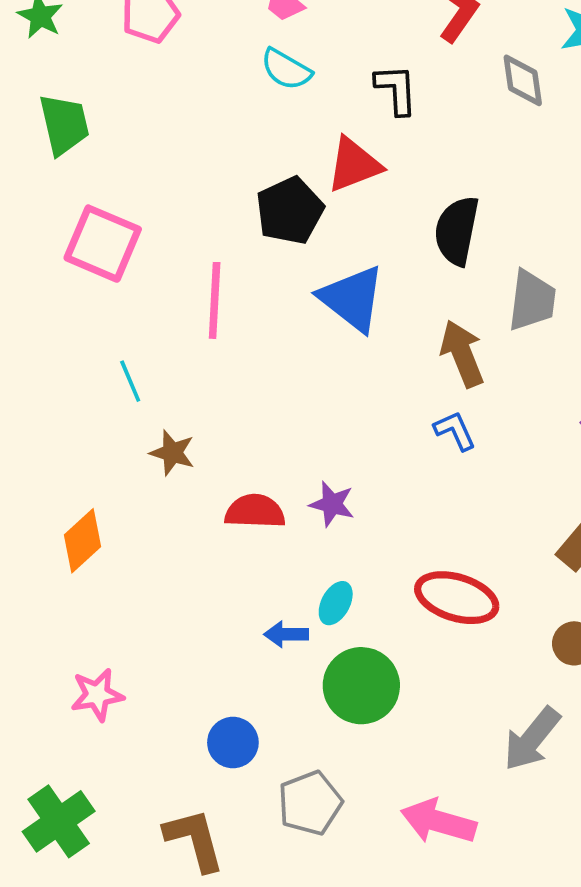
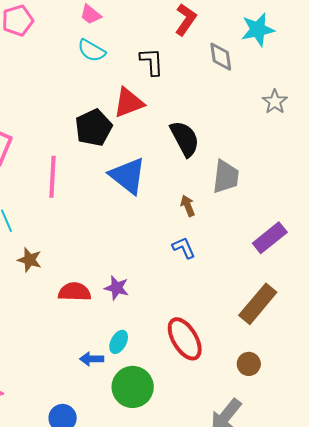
black semicircle: (457, 231) -> (185, 139), turned 141
brown arrow: (462, 354) -> (188, 206), size x0.6
red ellipse: (457, 598) -> (185, 339), turned 42

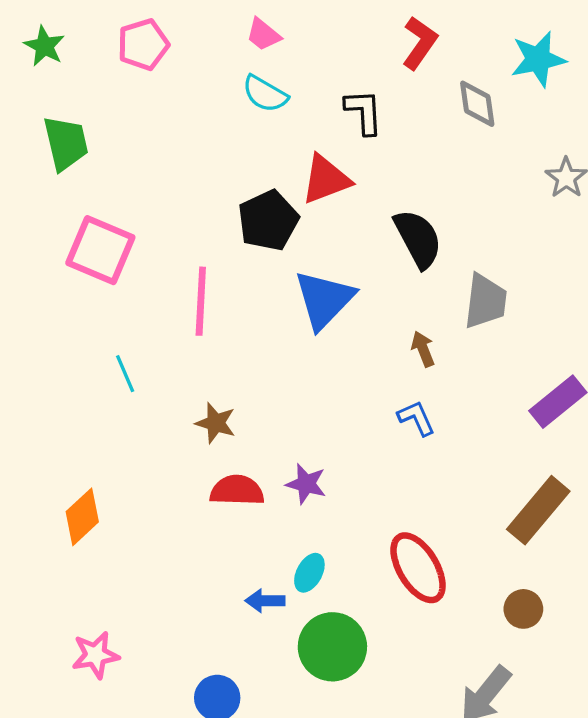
blue triangle: (128, 176) -> (324, 300), turned 36
brown star: (30, 260) -> (216, 423), moved

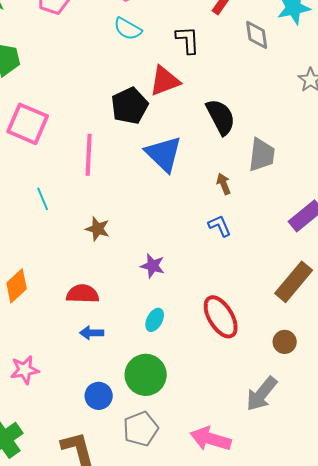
blue triangle: (324, 300) -> (164, 154), turned -30
red semicircle: (237, 490) -> (83, 294), moved
blue arrow: (265, 601) -> (92, 333), moved
green circle: (332, 647) -> (146, 375), moved

